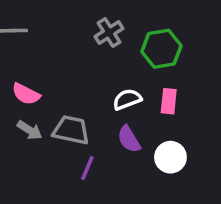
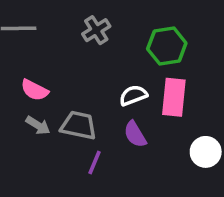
gray cross: (109, 33) -> (96, 30), moved
pink rectangle: (169, 101) -> (174, 97), size x1.5
white circle: (170, 157) -> (206, 152), moved

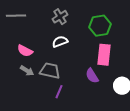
white semicircle: (133, 95) -> (60, 42), moved
purple semicircle: (135, 134) -> (92, 76), moved

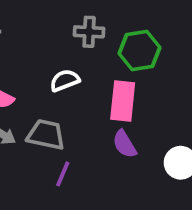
gray cross: (60, 17) -> (89, 32), moved, turned 35
pink rectangle: (104, 55) -> (123, 101), moved

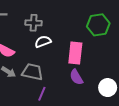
gray cross: (89, 32) -> (34, 23), moved
green hexagon: (140, 51) -> (98, 25), moved

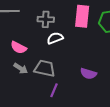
pink rectangle: (75, 53) -> (82, 16), moved
purple semicircle: (76, 77) -> (88, 74), turned -42

